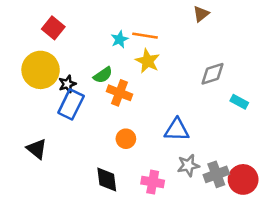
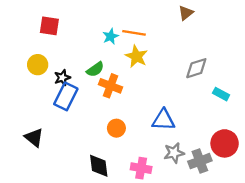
red square: (53, 28) -> (49, 26), turned -30
yellow circle: (41, 70) -> (38, 65), size x0.6
red circle: (243, 179) -> (225, 143), moved

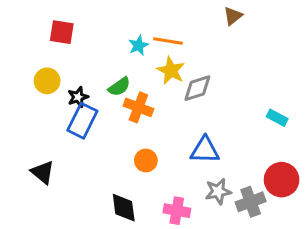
gray diamond: (196, 68) -> (197, 88), moved

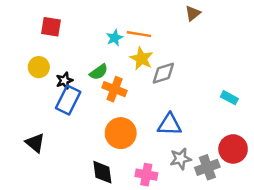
orange circle: (146, 160) -> (121, 133), size x1.6

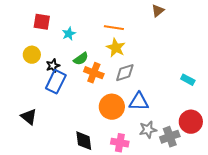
cyan star: (115, 38) -> (69, 34), moved
gray diamond: (163, 73) -> (125, 73), moved
orange circle: (121, 133) -> (112, 107), moved

